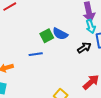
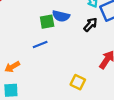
green square: (47, 36) -> (47, 22), turned 32

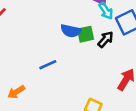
green square: (47, 22) -> (85, 34), moved

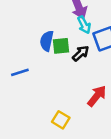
blue semicircle: (71, 31) -> (47, 41), turned 84

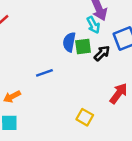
cyan arrow: (84, 25) -> (93, 25), moved

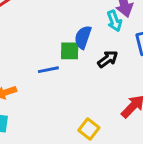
green square: (83, 46) -> (70, 51), moved
black arrow: (102, 53) -> (108, 59), moved

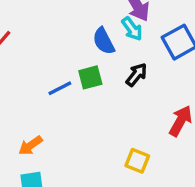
blue semicircle: (83, 37) -> (104, 41), moved, turned -30
blue line: (48, 70) -> (60, 88), moved

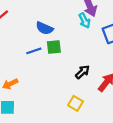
blue semicircle: (104, 41) -> (44, 28), moved, turned -48
black arrow: (136, 75) -> (82, 72), moved

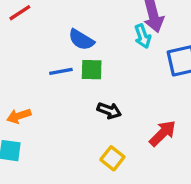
black arrow: (82, 72) -> (109, 111), moved, turned 56

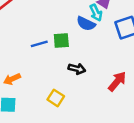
blue semicircle: (81, 40) -> (86, 24), moved
yellow square: (112, 158) -> (56, 98), moved

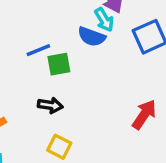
blue line: (39, 44) -> (38, 50), moved
black arrow: (77, 69) -> (50, 105), moved

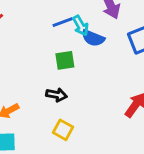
cyan arrow: (104, 20) -> (81, 26), moved
blue line: (38, 50) -> (63, 22), moved

